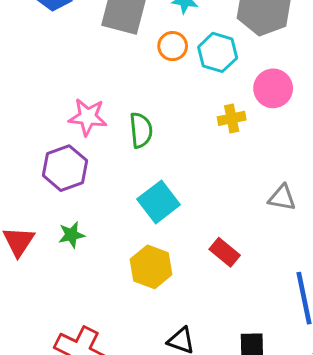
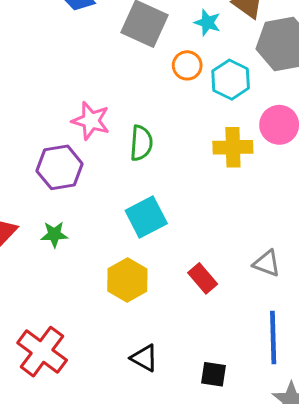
yellow cross: (232, 118) -> (233, 147), size x1.4
gray triangle: (282, 198) -> (267, 263), moved

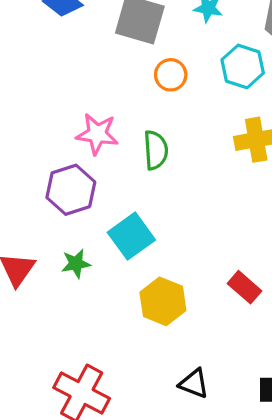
orange circle: (187, 65) -> (171, 75), moved
cyan square: (146, 217) -> (131, 236), moved

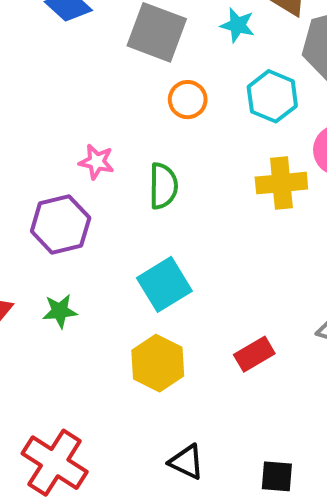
pink star: (97, 134) -> (97, 162), size x0.7
cyan square: (131, 236) -> (164, 284), moved
red rectangle: (245, 287) -> (254, 354), turned -76

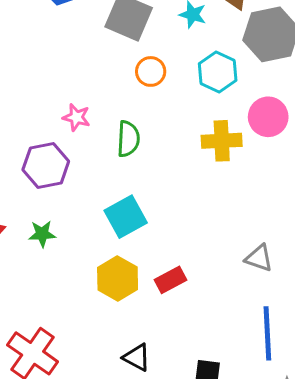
red rectangle: (254, 354) -> (171, 280), moved

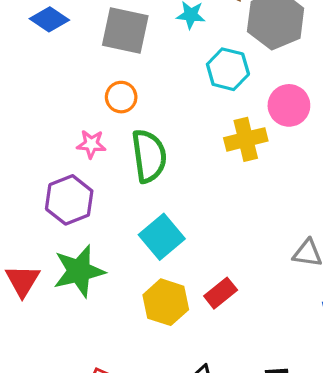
orange circle: (151, 71) -> (121, 97), moved
green semicircle: (128, 139) -> (149, 156), size x1.4
green star: (42, 234) -> (79, 271), size x1.8

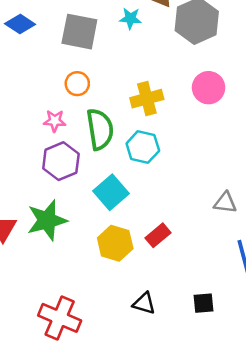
cyan hexagon: (228, 69) -> (143, 147), moved
yellow cross: (246, 139) -> (147, 99), moved
purple hexagon: (69, 200) -> (61, 161), moved

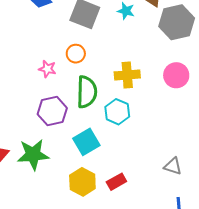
pink star: (55, 121) -> (47, 69), moved

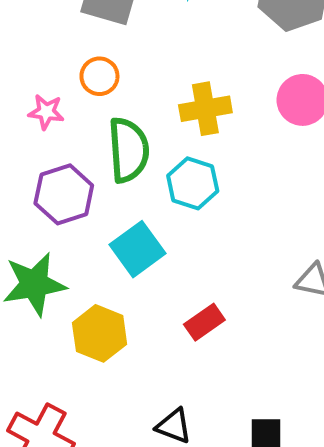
yellow hexagon: (82, 182) -> (100, 333), moved

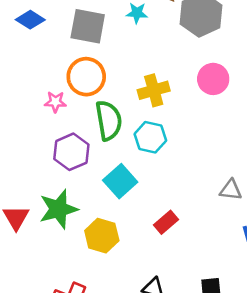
orange circle: (99, 76) -> (86, 77), size x1.6

